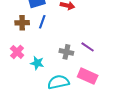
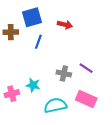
brown cross: (22, 23) -> (11, 32), moved
pink cross: (17, 52) -> (12, 94), moved, turned 32

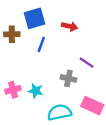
purple line: (86, 68) -> (87, 63), moved
pink cross: (12, 94) -> (13, 90), moved

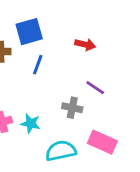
red arrow: (70, 26) -> (85, 45), moved

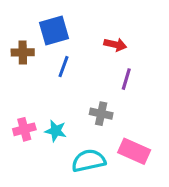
purple line: (95, 88) -> (126, 79), moved, turned 72

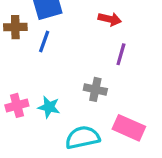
blue line: (63, 67) -> (44, 42), moved

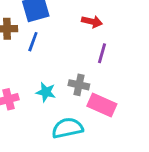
cyan star: (49, 107) -> (46, 92), moved
pink rectangle: (129, 128) -> (102, 105), moved

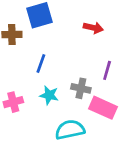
blue line: (33, 42) -> (41, 64), moved
purple line: (102, 53) -> (107, 70), moved

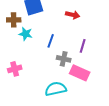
blue line: (41, 64) -> (51, 41), moved
cyan star: (49, 95) -> (26, 34), moved

